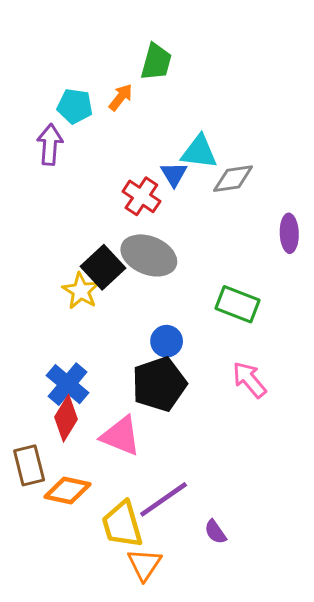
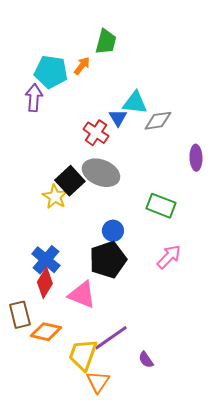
cyan pentagon: (75, 106) -> (51, 72), size x1.4
pink arrow: (249, 380) -> (169, 257), turned 84
yellow trapezoid: (122, 525) -> (83, 355), turned 36

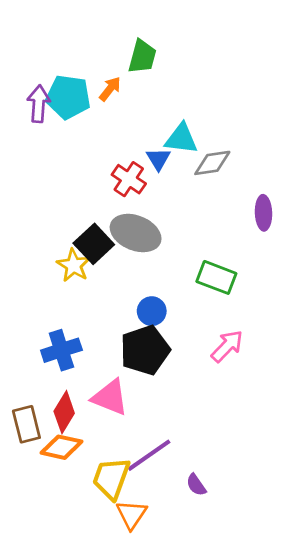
purple arrow: (34, 98) -> (39, 104), moved
blue cross: (46, 260) -> (61, 350), turned 32
red diamond: (45, 283) -> (64, 412), moved

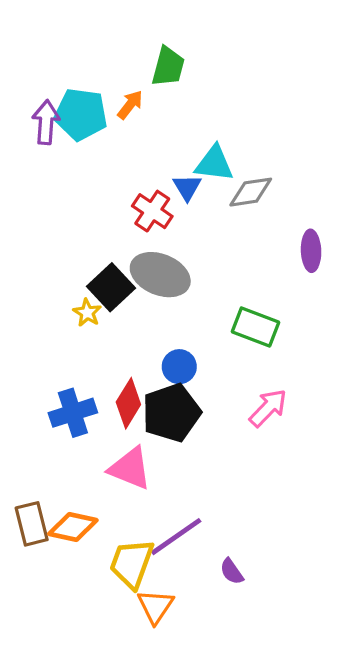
yellow star: (74, 265) -> (87, 313), size x0.7
red diamond: (64, 412) -> (128, 403), moved
brown rectangle: (26, 424) -> (32, 524), moved

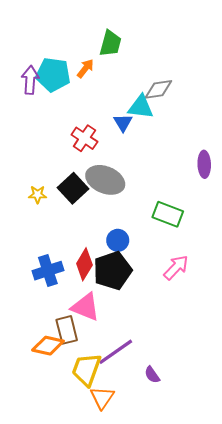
gray diamond: (251, 192) -> (158, 89), moved
red cross: (152, 211) -> (84, 138), moved
yellow star: (87, 313) -> (38, 194), moved, turned -30
brown rectangle: (32, 524) -> (67, 330), moved

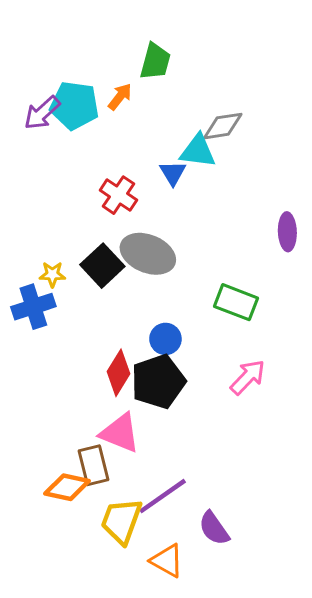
purple arrow: (30, 80) -> (42, 113), turned -136
blue cross: (48, 271) -> (33, 307), moved
purple semicircle: (152, 375) -> (214, 528), size x1.4
orange triangle: (102, 398) -> (167, 561), moved, turned -35

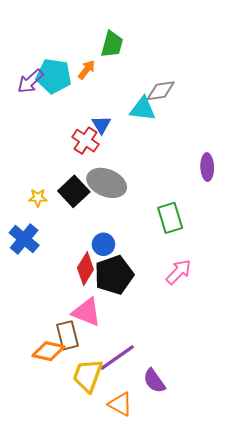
blue triangle: (173, 173) -> (101, 125), moved
green rectangle: (236, 302) -> (170, 218), turned 52
blue cross: (33, 307) -> (24, 239), moved, turned -32
blue circle: (165, 339) -> (103, 244), moved

